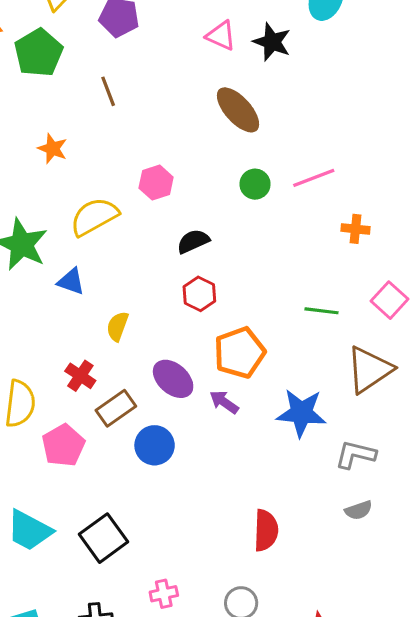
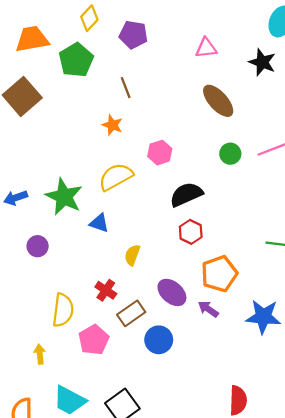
pink triangle: (221, 36) -> (206, 48), turned -30
black star: (272, 42) -> (262, 62), moved
orange star: (53, 149) -> (112, 125), moved
black semicircle: (193, 241) -> (186, 194), size x1.4

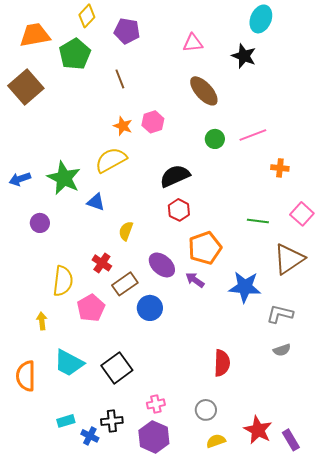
orange star: (112, 125) -> (123, 126), moved
pink hexagon: (160, 153) -> (153, 122), moved

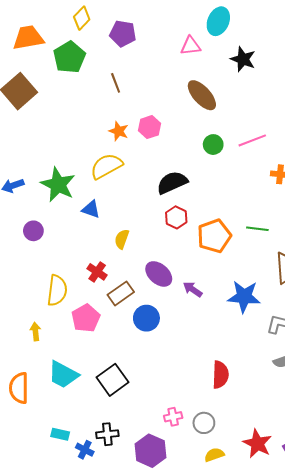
cyan ellipse: (261, 19) -> (218, 21), moved
orange pentagon: (205, 248) -> (214, 236), moved
pink cross: (156, 404) -> (173, 417), moved
cyan rectangle: (66, 421) -> (60, 434), turned 30

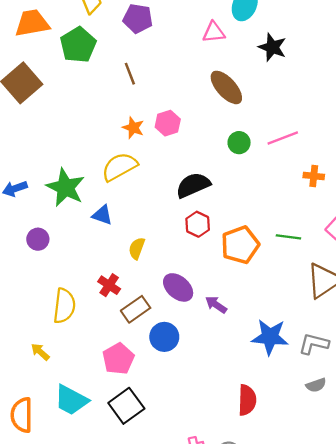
blue star: (244, 297) -> (270, 337), moved
pink pentagon: (86, 318) -> (118, 359), moved
yellow arrow: (35, 331) -> (40, 352), turned -42

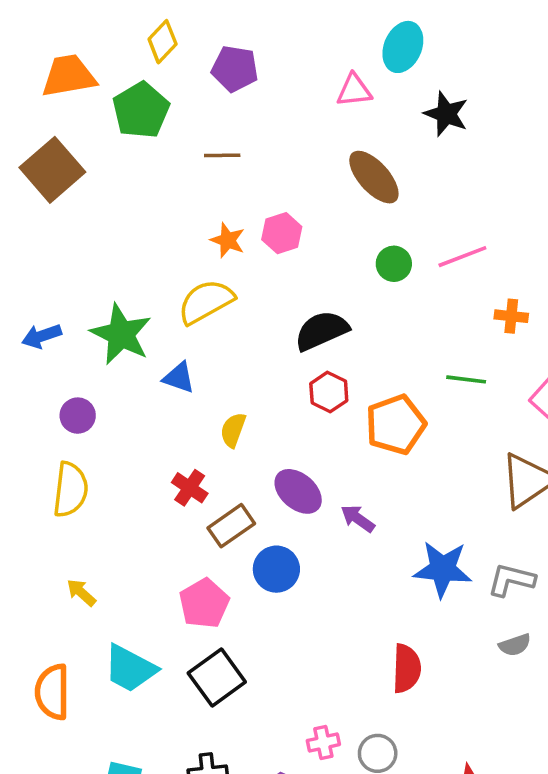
brown line: (130, 74) -> (222, 155), turned -70
green line: (288, 237) -> (466, 379), moved
yellow semicircle: (64, 306) -> (70, 490), moved

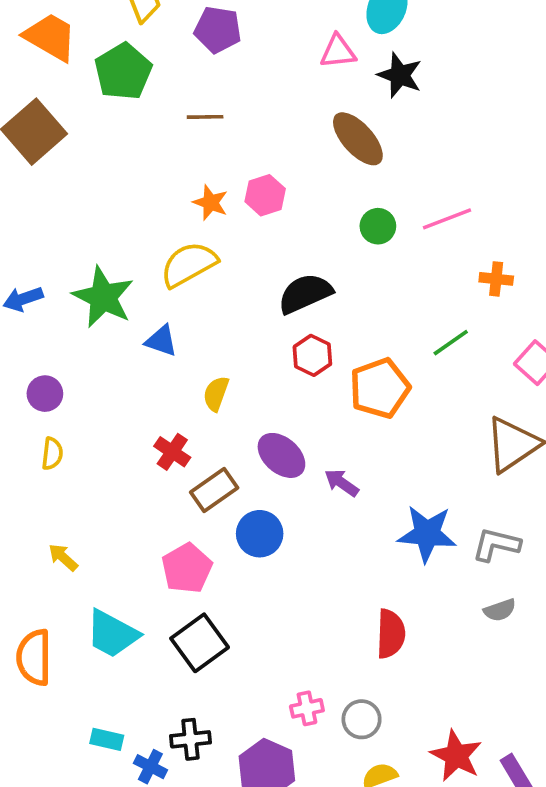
orange trapezoid: (69, 76) -> (50, 37), turned 40
black star: (446, 114) -> (400, 75), moved
green line: (466, 379) -> (451, 343), turned -42
purple circle: (78, 416) -> (45, 394), moved
yellow semicircle: (70, 490) -> (52, 454), size x0.6

